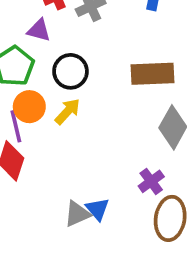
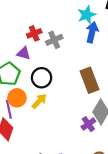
brown rectangle: (153, 74) -> (90, 80), turned 70
purple cross: (151, 181) -> (88, 124), moved

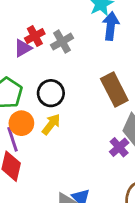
purple triangle: (24, 53) -> (23, 48), moved, turned -40

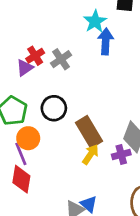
brown rectangle: (114, 89) -> (89, 132), moved
yellow arrow: (51, 124) -> (90, 154), moved
purple cross: (119, 147) -> (121, 155), turned 30

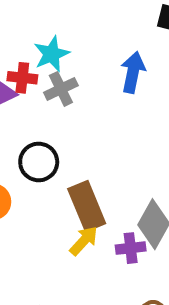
cyan star: (95, 21) -> (52, 54), moved
red cross: (35, 56) -> (22, 78), turned 30

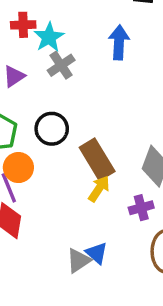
red cross: (22, 78) -> (23, 25), moved
purple cross: (131, 248) -> (141, 208), moved

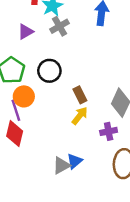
brown rectangle: (97, 159) -> (80, 95), size x0.6
blue triangle: (97, 253) -> (75, 161), turned 35

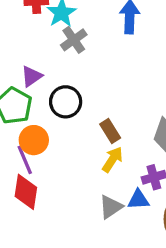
purple triangle: (26, 32) -> (32, 76), moved
blue triangle: (75, 161) -> (138, 200), moved, turned 42
gray triangle: (61, 165) -> (111, 207), moved

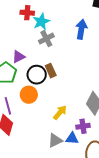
brown rectangle: (110, 131) -> (51, 71), moved
orange circle: (34, 140) -> (29, 95), moved

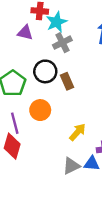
purple triangle: (19, 57) -> (25, 33), moved, turned 40
black circle: (37, 75) -> (45, 71), moved

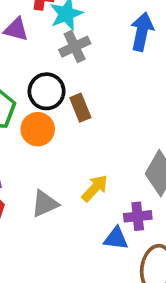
orange circle: (40, 110) -> (38, 129), moved
gray triangle: (71, 166) -> (45, 204), moved

